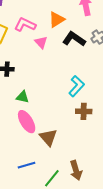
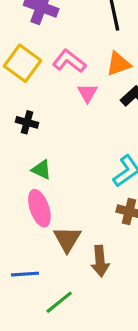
brown arrow: (76, 170) -> (100, 261), moved

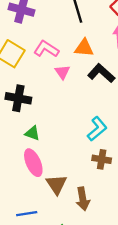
orange triangle: (118, 64) -> (84, 48), turned 30
black cross: (27, 122) -> (18, 98), size x1.5

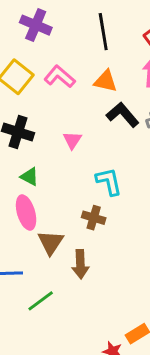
pink triangle: (62, 72) -> (72, 140), moved
cyan L-shape: (97, 129) -> (109, 181), turned -70
brown cross: (102, 159) -> (94, 218), moved

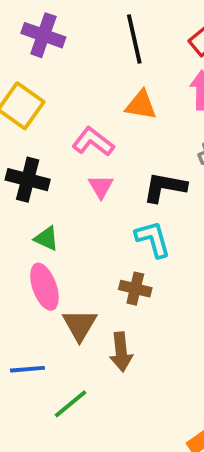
pink L-shape: (60, 77) -> (93, 142), moved
black L-shape: (123, 115) -> (165, 187), moved, turned -36

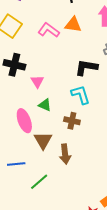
pink L-shape: (93, 142) -> (49, 30), moved
pink triangle: (101, 187) -> (37, 81), moved
green triangle: (46, 238) -> (45, 105), moved

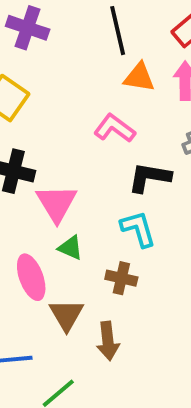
orange triangle: (73, 25) -> (139, 77), moved
pink L-shape: (49, 30) -> (115, 128), moved
pink triangle: (37, 81) -> (57, 203), size x1.6

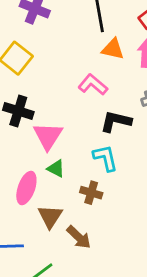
pink ellipse: (31, 277) -> (26, 188), turned 36
brown arrow: (108, 341) -> (79, 237), turned -44

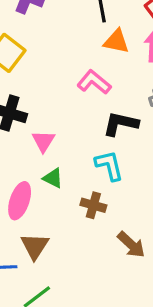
pink triangle: (48, 136) -> (43, 141), size x0.7
brown triangle: (50, 217) -> (35, 246), moved
brown arrow: (79, 237) -> (131, 245), moved

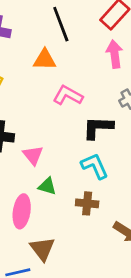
orange triangle: (116, 41) -> (45, 60), moved

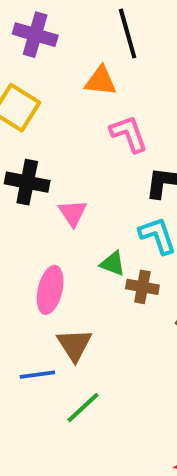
pink L-shape: (68, 95) -> (129, 134), turned 36
green triangle: (47, 186) -> (113, 264), moved

